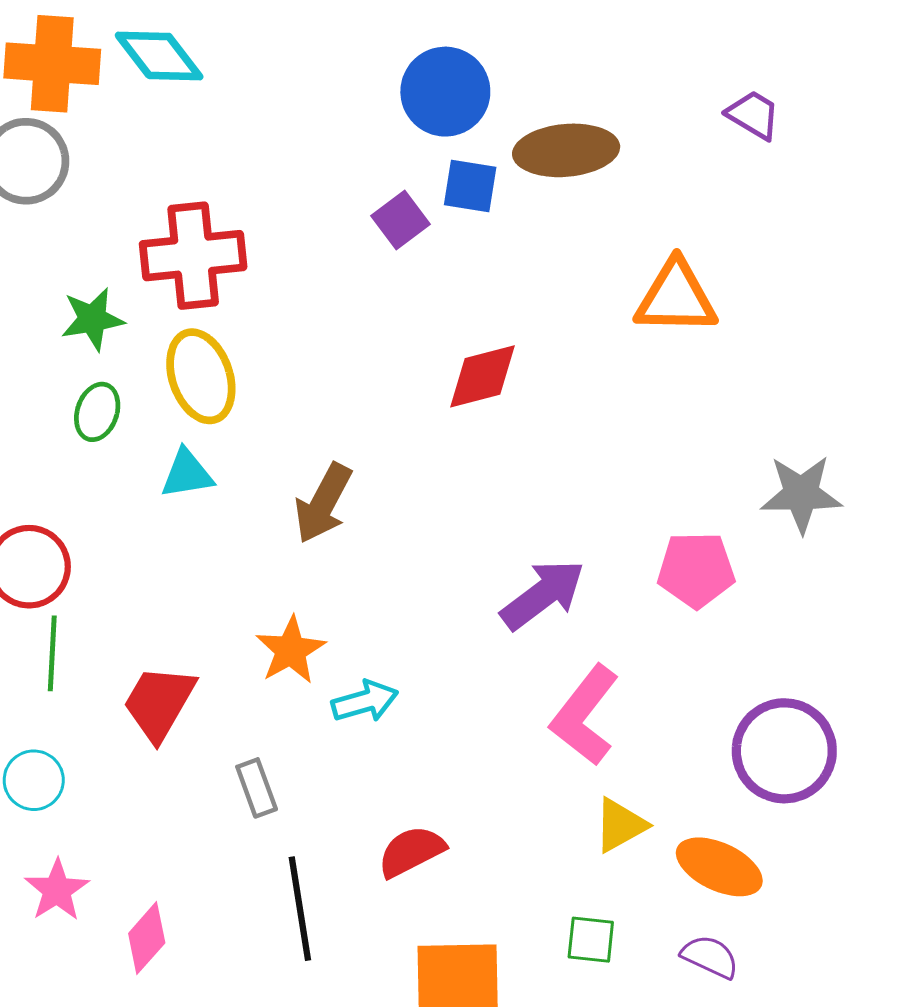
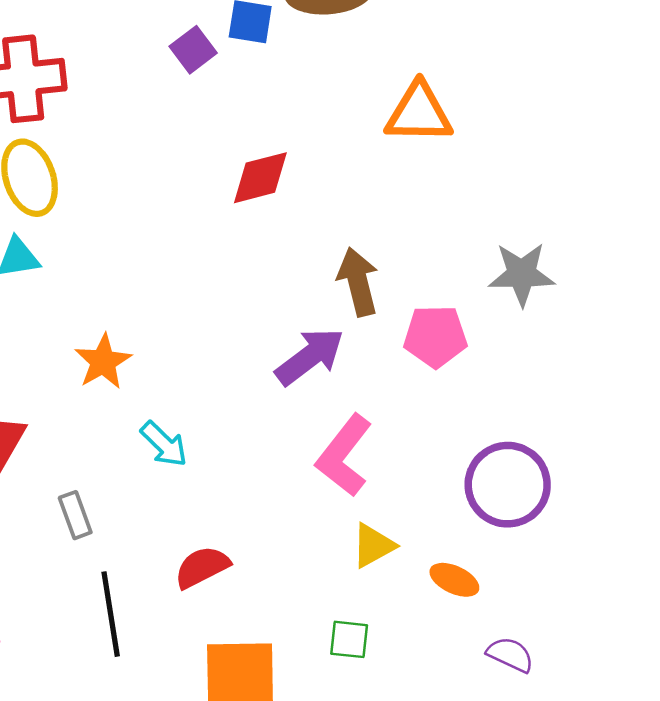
brown arrow: (323, 503) -> (358, 282), moved, turned 138
orange star: (291, 650) -> (103, 362), moved
cyan arrow: (365, 701) -> (164, 444), turned 60
orange ellipse: (719, 867) -> (454, 580), size x0.7
purple semicircle: (710, 957) -> (510, 655), moved

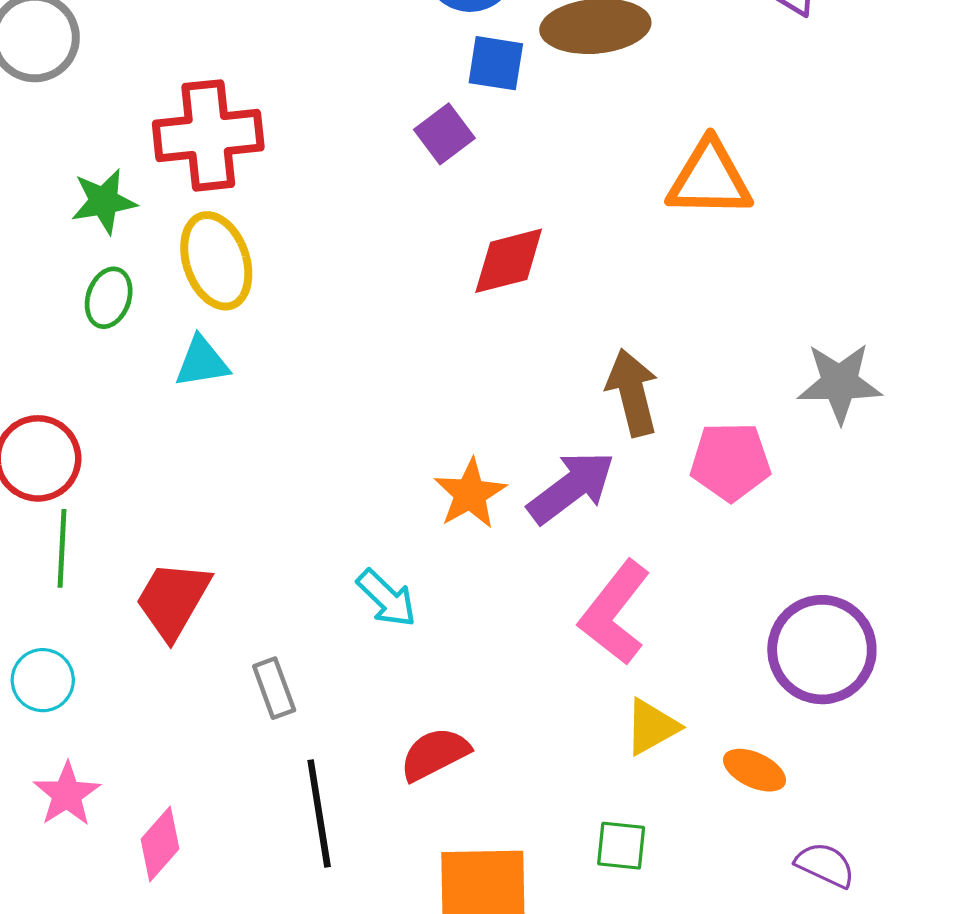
purple square: (193, 50) -> (444, 134), moved
orange star: (103, 362) -> (470, 494), moved

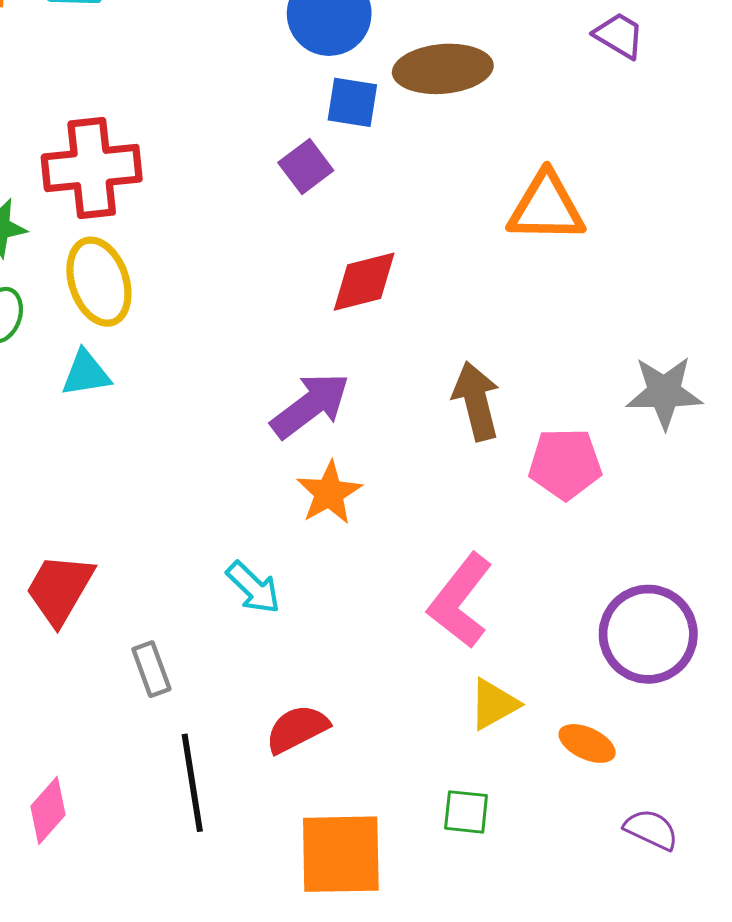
purple arrow: (571, 487) -> (310, 405), moved

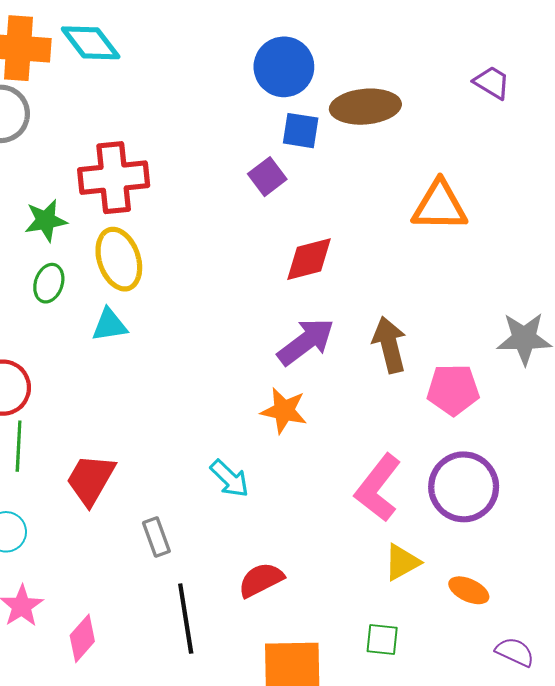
purple arrow: (310, 405) -> (306, 342), moved
orange star: (329, 493) -> (284, 411), turned -30
purple circle: (648, 634) -> (464, 487), moved

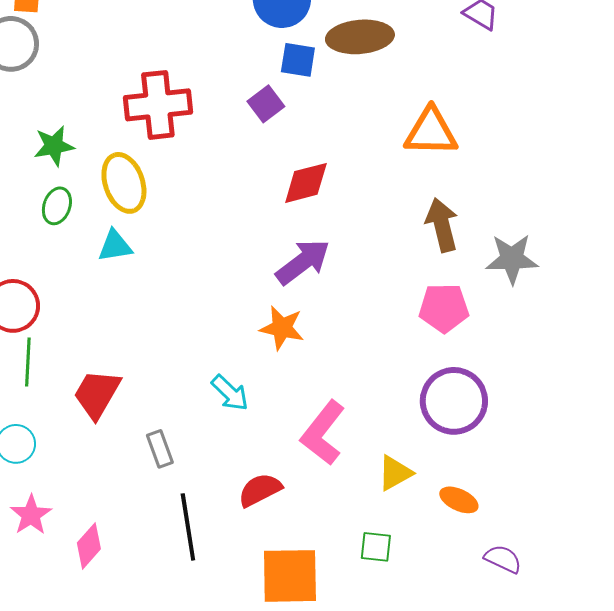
red cross: (114, 178) -> (158, 105), moved
brown arrow: (389, 345) -> (442, 225), moved
pink L-shape: (378, 488) -> (323, 433), moved

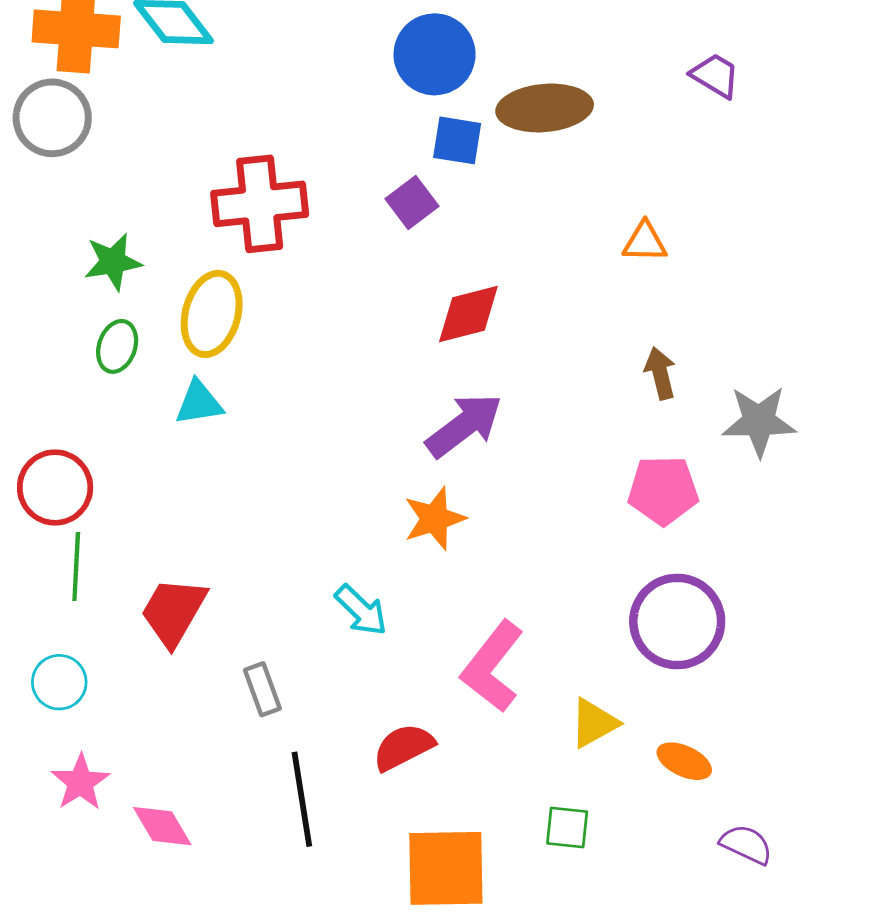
orange triangle: (431, 132) -> (645, 242), size x0.6
yellow ellipse: (124, 183) -> (212, 314), turned 34
brown arrow: (442, 225) -> (660, 373), size x0.7
orange star: (282, 328) -> (435, 519), turned -30
pink diamond: (89, 546) -> (162, 826), turned -72

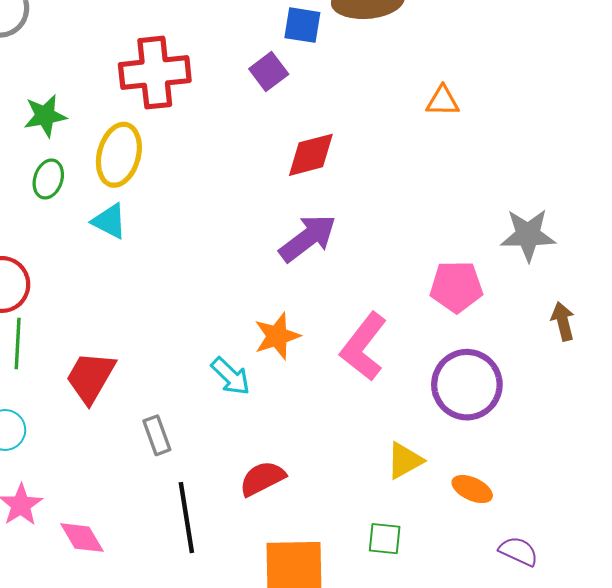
brown arrow: (660, 373) -> (563, 321), moved
cyan triangle: (199, 403) -> (109, 221), turned 36
orange star: (435, 519) -> (277, 336), moved
pink L-shape: (492, 667) -> (364, 347), moved

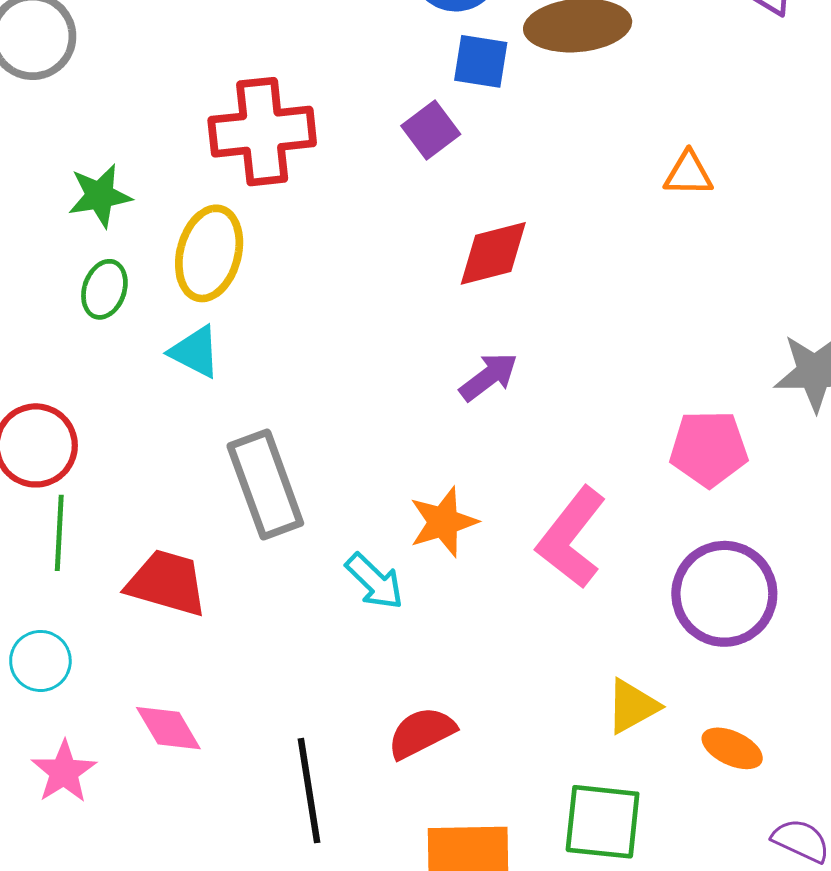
purple arrow: (308, 238) -> (489, 377), size x0.7
red trapezoid: (90, 377) -> (167, 583), turned 76
gray rectangle: (157, 435) -> (265, 484), moved, size x1.8
pink diamond: (82, 538) -> (168, 728), moved
green square: (385, 539) -> (603, 822), size x1.6

